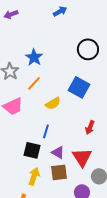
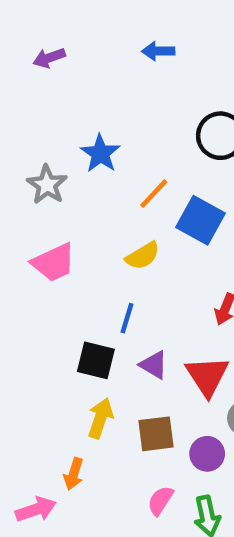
blue arrow: (60, 11) -> (158, 51), turned -152
orange line: (34, 83) -> (154, 194), moved
brown square: (59, 172) -> (156, 434), moved

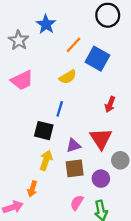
purple triangle: (154, 365) -> (73, 145), moved, turned -49

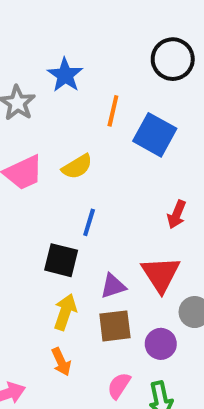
orange line: (73, 45) -> (113, 111), turned -30
yellow semicircle: (68, 77) -> (77, 167), moved
orange arrow: (32, 189) -> (61, 362), moved, turned -42

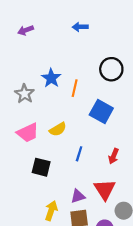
orange line: (113, 111) -> (75, 88), moved
blue line: (89, 222) -> (79, 154), moved
black square: (61, 260) -> (41, 167), moved

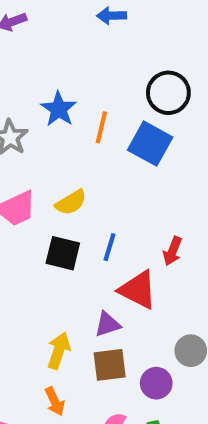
blue square: (101, 112) -> (150, 144), moved
black square: (41, 167) -> (63, 253), moved
red triangle: (105, 189) -> (138, 290), moved, turned -30

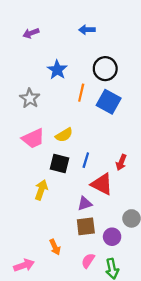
black circle: (168, 93) -> (105, 69), moved
blue star: (59, 109) -> (57, 70), moved
yellow arrow: (59, 351) -> (41, 190), moved

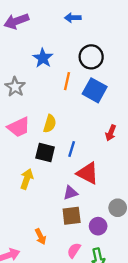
purple arrow: (31, 33) -> (16, 21), size x1.5
yellow semicircle: (64, 135) -> (50, 124), turned -42
red arrow: (121, 162) -> (111, 133), moved

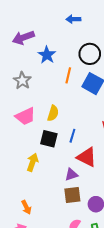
purple arrow: (16, 21) -> (23, 38), moved
orange arrow: (40, 237) -> (26, 207), moved

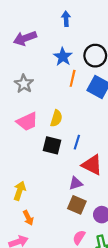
blue arrow: (73, 19) -> (66, 19), moved, turned 88
blue star: (47, 55) -> (63, 57), moved
yellow arrow: (33, 162) -> (20, 191), moved
brown square: (72, 195) -> (77, 205), turned 30

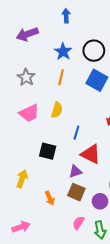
orange line: (73, 78) -> (61, 77), moved
black square: (52, 145) -> (48, 151), moved
orange arrow: (28, 218) -> (50, 198), moved

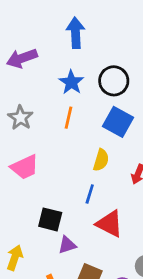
blue arrow: (66, 16) -> (76, 33), size x1.5
yellow semicircle: (57, 110) -> (101, 160), moved
purple triangle: (75, 172) -> (67, 245), moved

